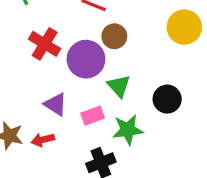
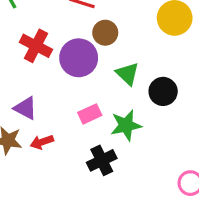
green triangle: (119, 86) -> (127, 74), moved
purple triangle: (55, 104) -> (25, 108), moved

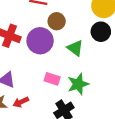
black circle: (163, 91) -> (101, 32), moved
pink rectangle: (90, 114) -> (52, 79), turned 49

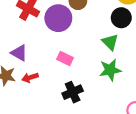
green triangle: (75, 48) -> (110, 42), moved
green star: (78, 84) -> (110, 70), moved

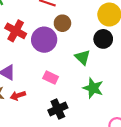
green triangle: (110, 42) -> (82, 57), moved
green star: (110, 70) -> (93, 88), turned 30

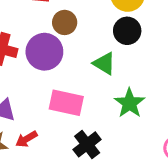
pink rectangle: (51, 78) -> (66, 103), size x1.5
green star: (93, 88) -> (129, 103), turned 30

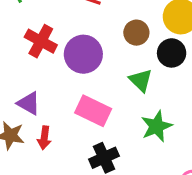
brown circle: (65, 22) -> (136, 33), moved
red arrow: (26, 139) -> (44, 138), turned -65

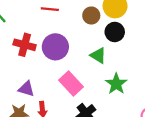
brown circle: (136, 33) -> (91, 15), moved
pink rectangle: (93, 111) -> (71, 83), turned 35

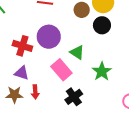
red cross: (25, 45) -> (22, 46), moved
green triangle: (98, 55) -> (77, 52), moved

